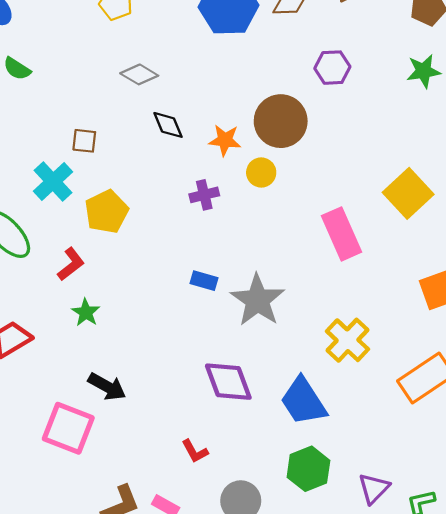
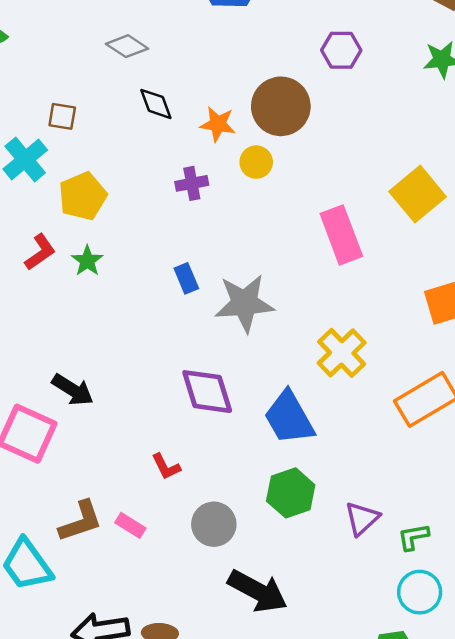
blue rectangle: (204, 281) -> (186, 278), turned 48
gray star: (258, 300) -> (244, 303), turned 30
green star: (86, 312) -> (87, 261), moved

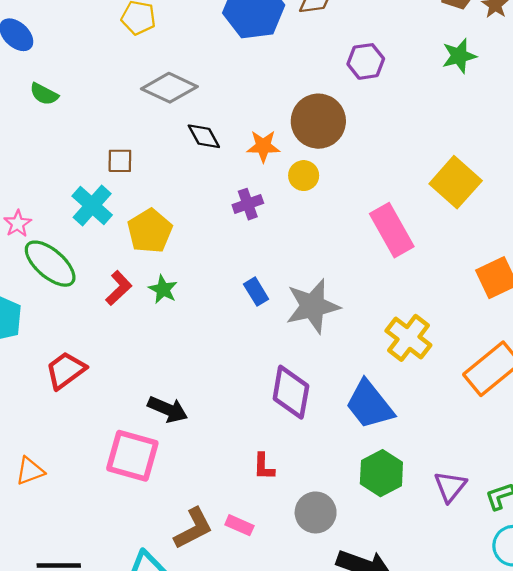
gray diamond: (127, 46) -> (169, 88), size x1.4
purple diamond: (207, 392) -> (291, 392), turned 36
red L-shape: (166, 467) -> (264, 467), turned 36

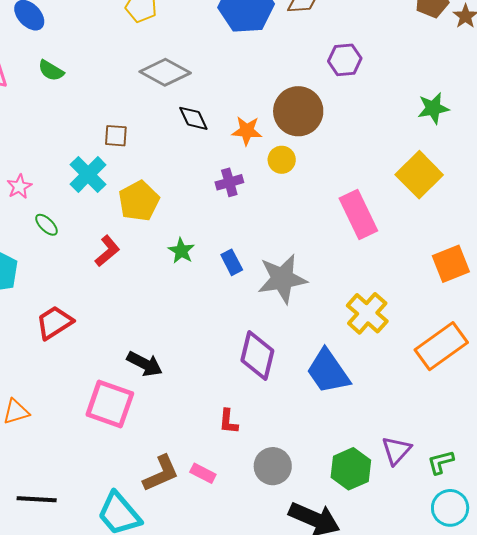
green star: (459, 56) -> (433, 108), moved
green ellipse: (50, 264) -> (46, 225), size x0.5
green star: (163, 289) -> (181, 251), moved
green hexagon: (381, 473) -> (351, 469), moved

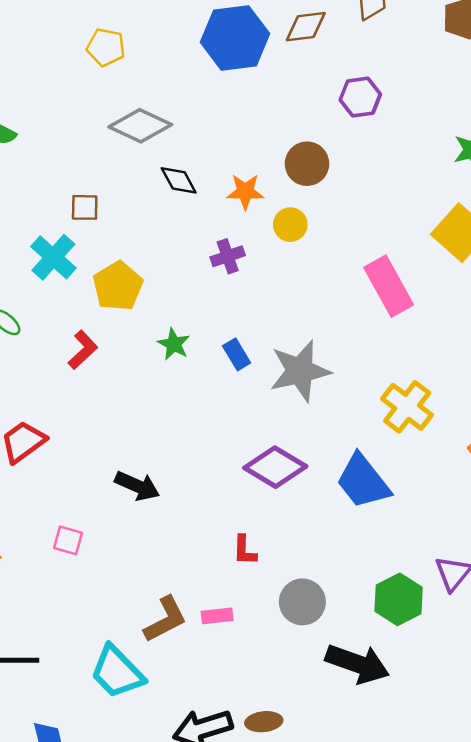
brown circle: (298, 111) -> (307, 164), size x0.7
purple diamond: (257, 356) -> (275, 467), turned -69
pink square: (110, 404) -> (68, 540), moved, size x0.5
pink rectangle: (203, 473) -> (217, 616), turned -30

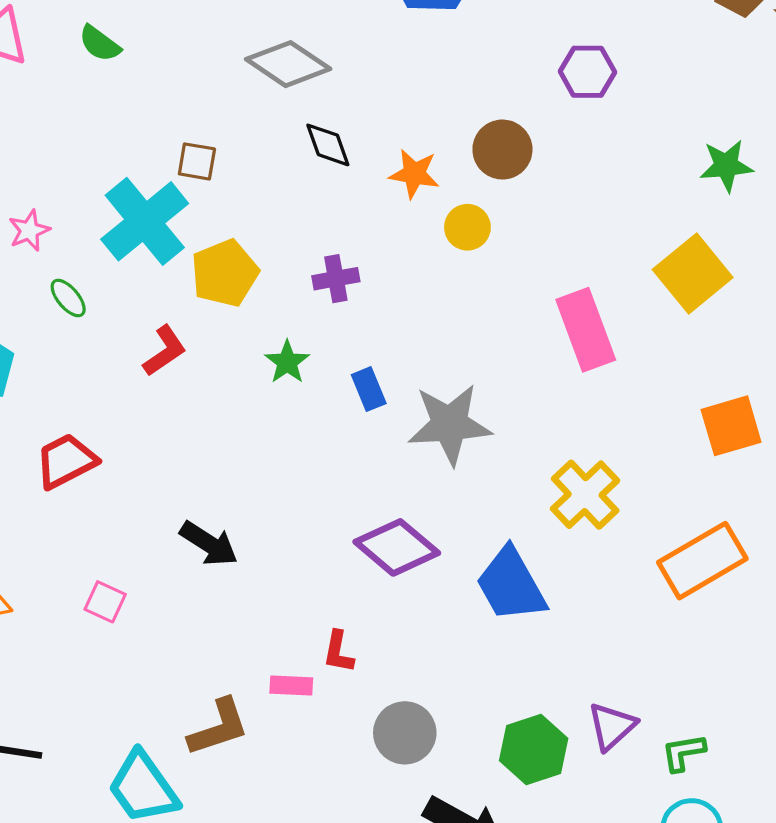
purple cross: (228, 256) -> (336, 279), moved
cyan cross: (53, 257) -> (145, 221), size x1.4
pink rectangle: (217, 616) -> (291, 686), moved

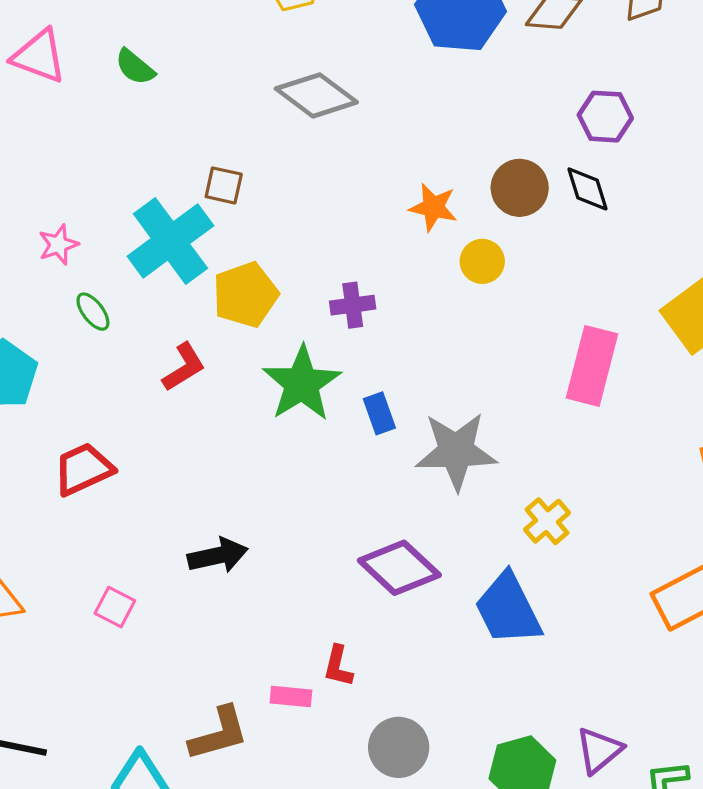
black diamond: (328, 145) -> (588, 189), moved
pink rectangle: (586, 330) -> (592, 366), turned 32
green star: (287, 362) -> (302, 384), size x1.8
yellow cross: (585, 495) -> (547, 521), moved, size x0.7
black arrow: (209, 544) -> (218, 555), turned -48

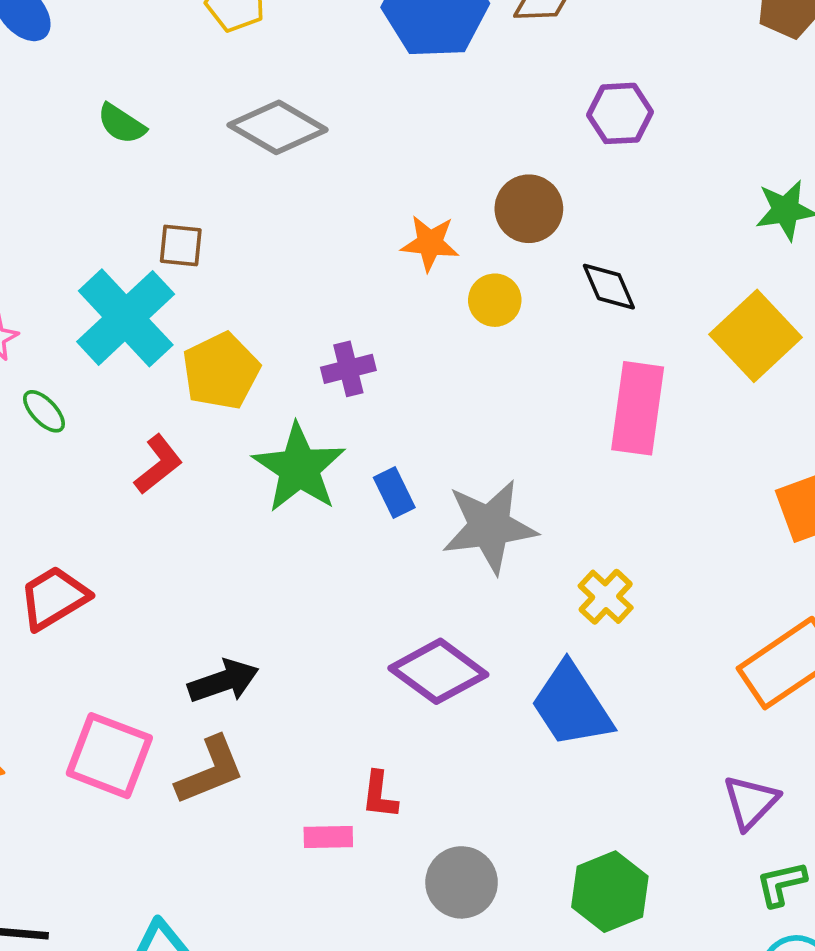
green semicircle: (135, 67) -> (122, 124), moved
black diamond: (588, 189) -> (609, 287), moved
pink square: (115, 607) -> (109, 756), size x1.8
brown L-shape: (219, 734) -> (210, 771), moved
purple triangle: (599, 750) -> (751, 802), moved

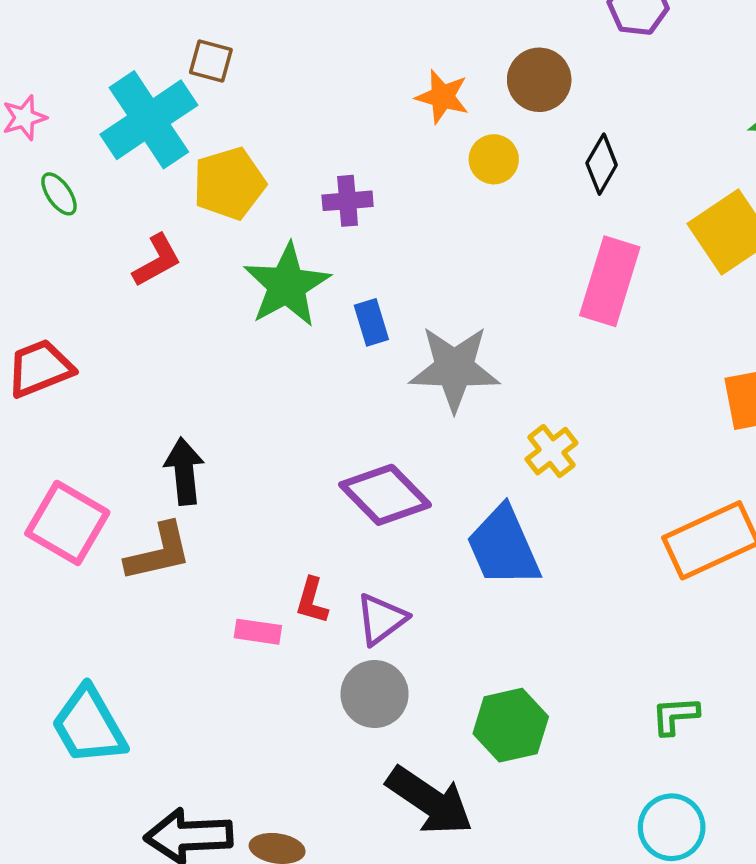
black diamond: (609, 287) -> (602, 164), turned 44
black arrow: (223, 681) -> (184, 471), turned -86
purple triangle: (751, 802) -> (381, 619), moved
green L-shape: (781, 884) -> (675, 716), moved

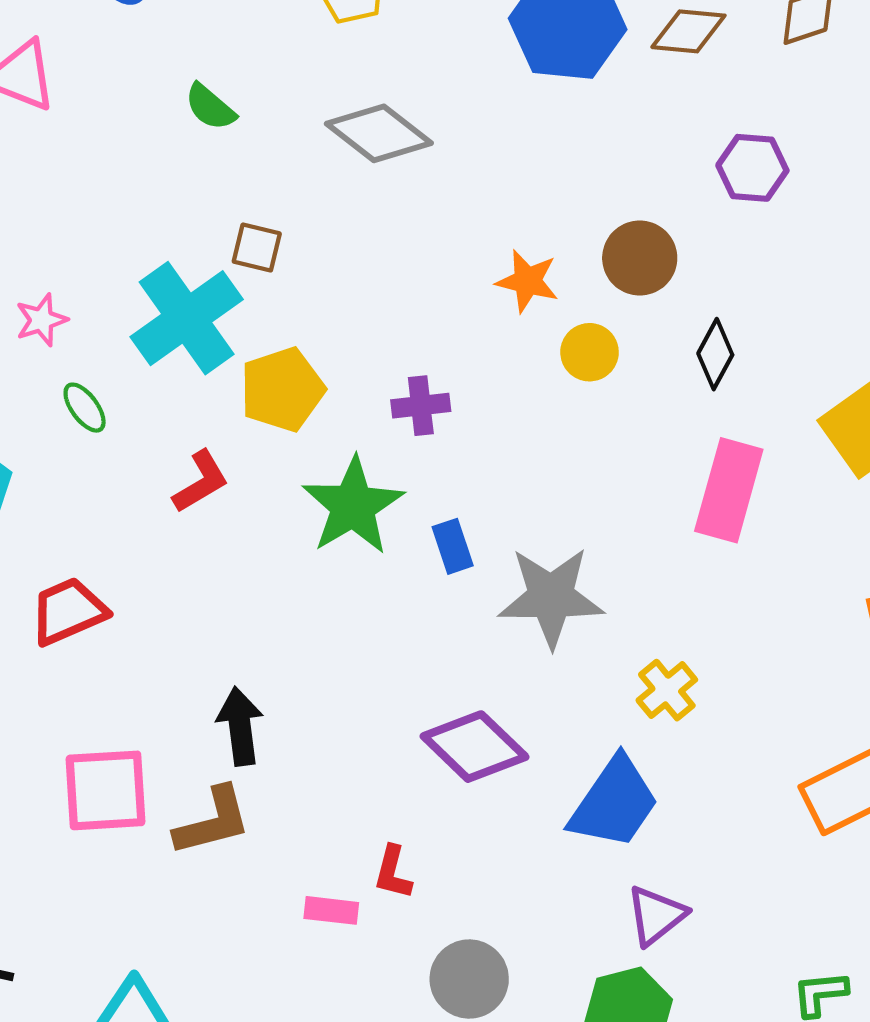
pink square: (67, 523) -> (106, 790), turned -32
blue trapezoid: (503, 547) -> (614, 803), turned -120
purple triangle: (381, 619) -> (656, 915), moved

